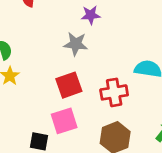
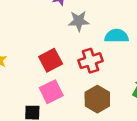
gray star: (76, 44) -> (79, 21), moved

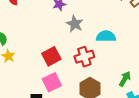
gray star: (79, 21) -> (75, 24), turned 30

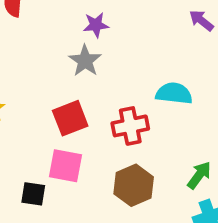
gray star: (75, 24) -> (85, 61), moved
pink square: (52, 82) -> (66, 166), turned 30

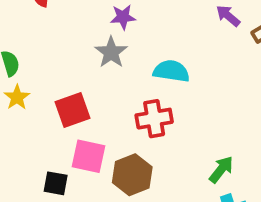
cyan semicircle: (174, 93) -> (171, 71), moved
red square: (70, 118) -> (72, 110), moved
brown hexagon: (134, 185) -> (132, 175), moved

